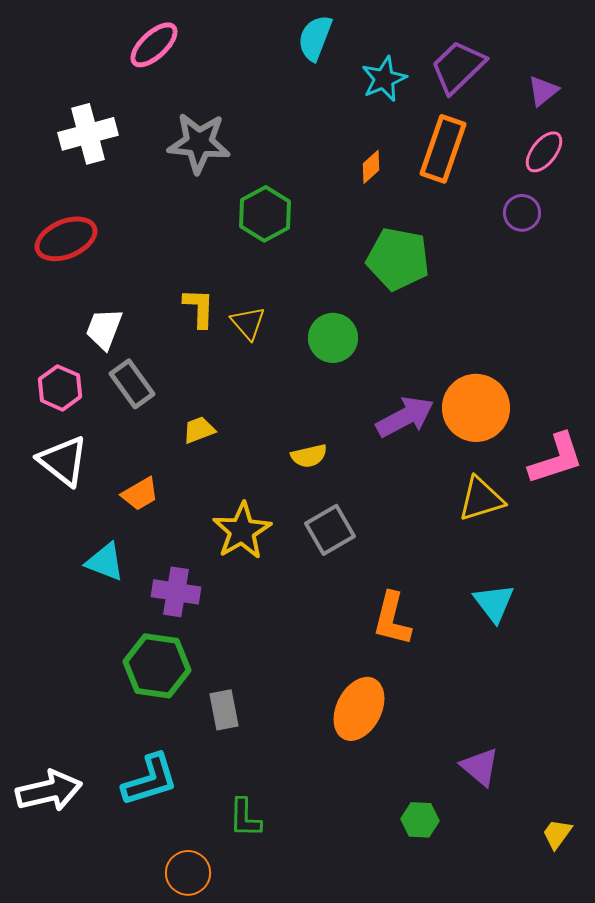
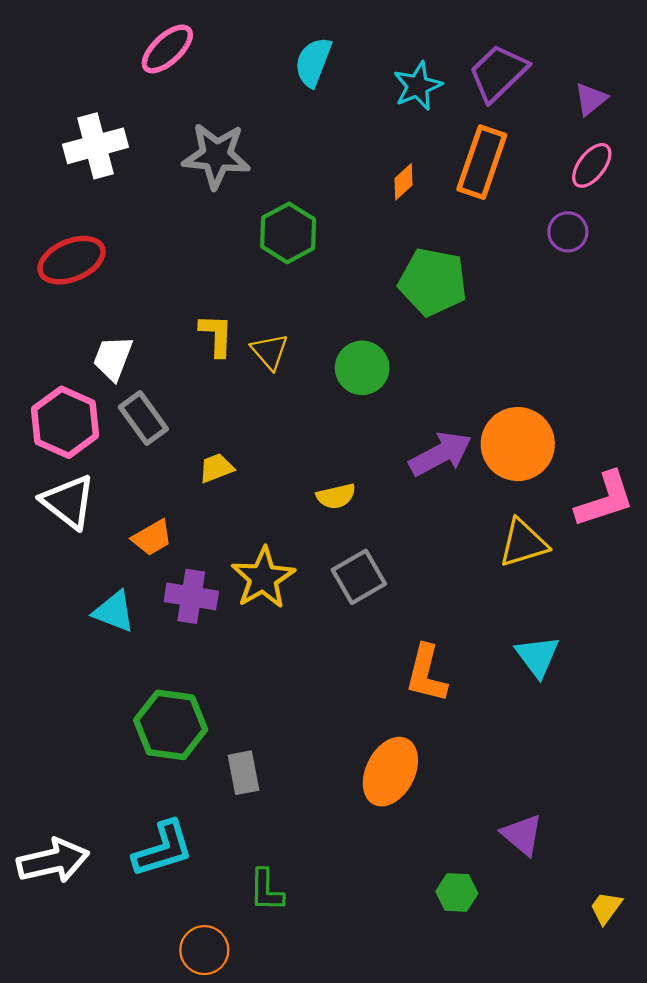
cyan semicircle: (315, 38) -> (313, 62), moved
pink hexagon: (60, 388) -> (65, 422), size x1.4
purple cross: (176, 592) -> (191, 596), moved

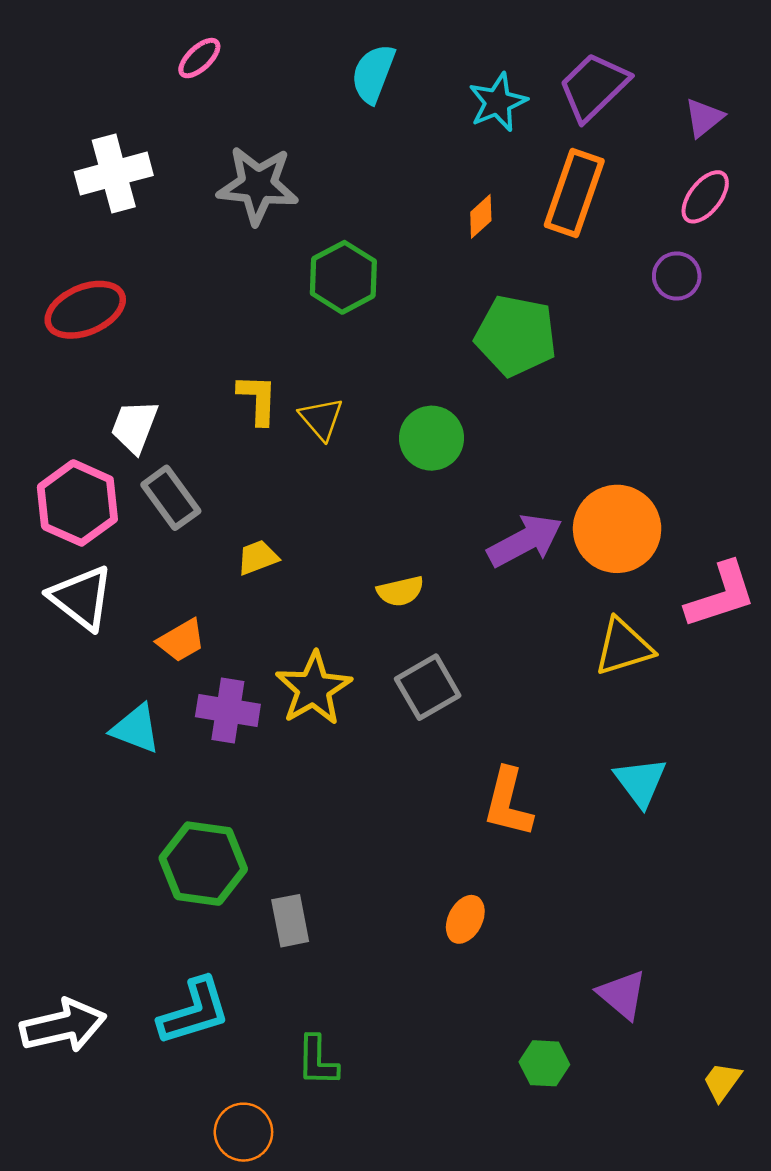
pink ellipse: (167, 49) -> (199, 58), size x0.7
orange ellipse: (390, 772) -> (465, 919), size x0.6

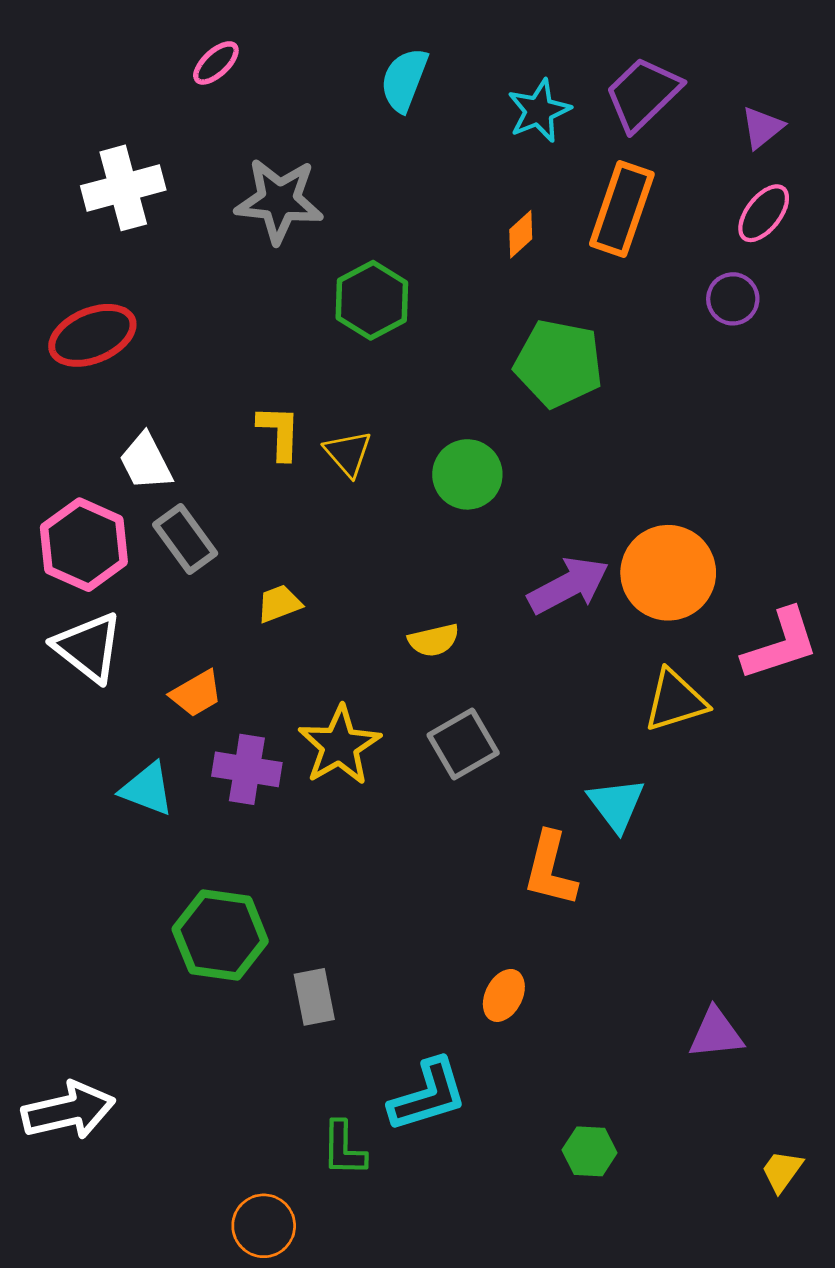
white trapezoid: (135, 426) -> (146, 462), turned -48
cyan triangle: (640, 782) -> (616, 804), moved
purple triangle: (622, 995) -> (716, 1033), moved, turned -46
cyan L-shape: (194, 1011) -> (428, 1095), moved

